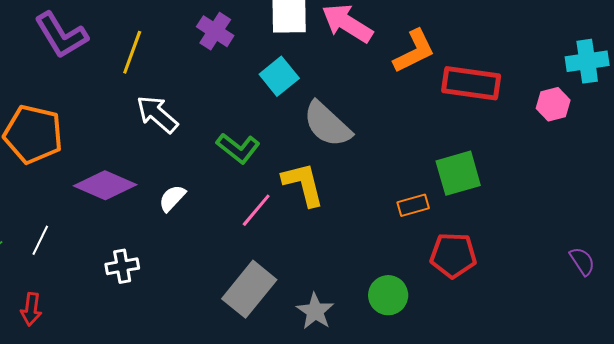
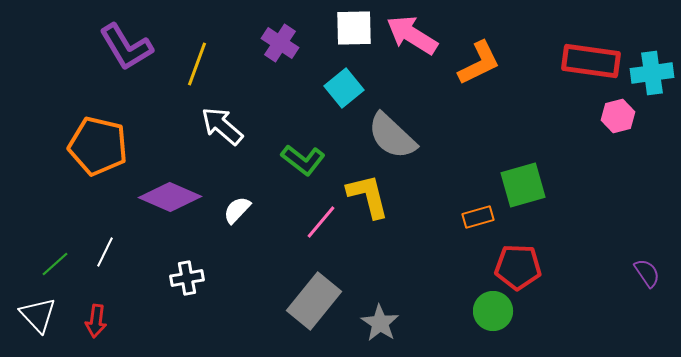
red rectangle: (471, 83) -> (591, 61), moved
green circle: (388, 295) -> (493, 311), moved

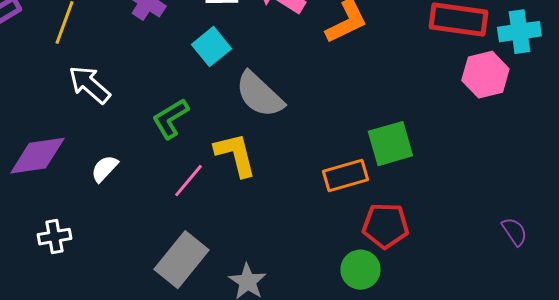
pink hexagon: (618, 116) -> (485, 75), size x1.4
green L-shape: (303, 160) -> (170, 119), turned 111
purple diamond: (170, 197) -> (37, 156), turned -32
orange rectangle: (478, 217) -> (345, 176), size x1.4

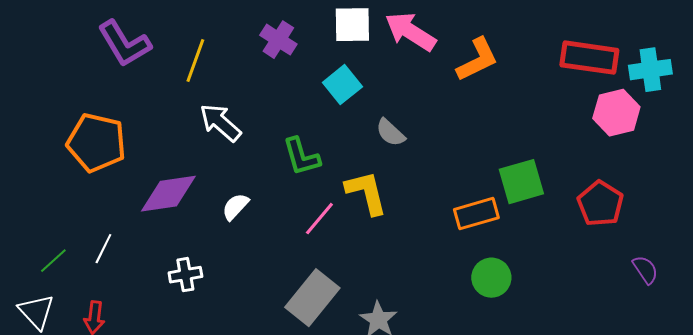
gray semicircle: (259, 95) -> (390, 133), size x0.6
green L-shape: (170, 119) -> (301, 157), turned -75
red pentagon: (385, 226) -> (600, 204), moved, turned 30
green circle: (360, 270) -> (491, 278), moved

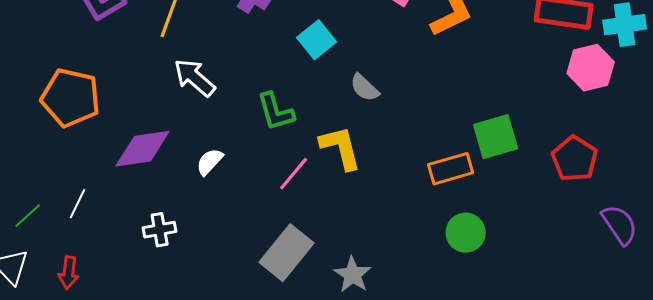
purple semicircle: (645, 270) -> (620, 225), size x1.4

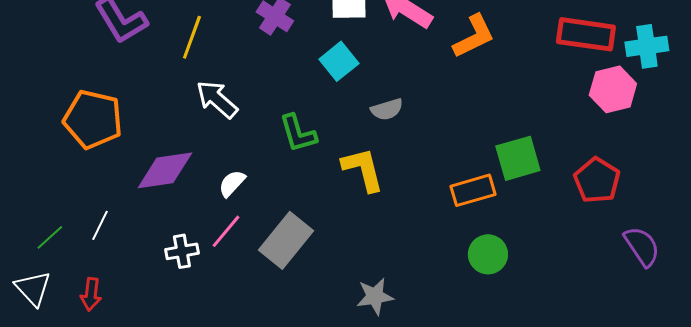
gray semicircle: (365, 88) -> (387, 109), turned -60
pink line: (294, 174) -> (226, 231), moved
gray rectangle: (287, 253) -> (286, 240), moved
gray star: (353, 275) -> (375, 296), turned 30

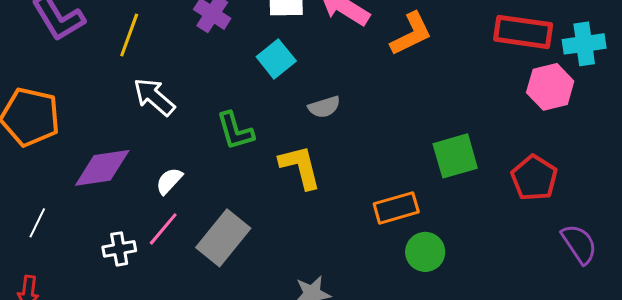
orange rectangle: (473, 190) -> (396, 208), moved

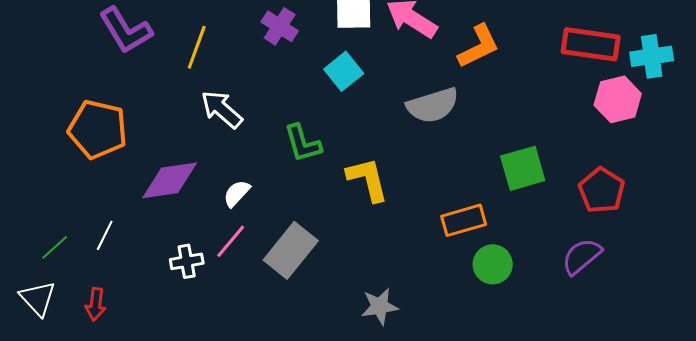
gray semicircle: (324, 107) -> (433, 105), moved, size x1.6
purple semicircle: (579, 244) -> (582, 256), moved, turned -96

